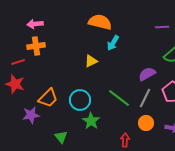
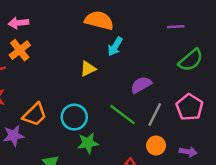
orange cross: (36, 46) -> (20, 50), turned -30
purple semicircle: (147, 74) -> (141, 85), moved
green star: (91, 121) -> (88, 143), turned 30

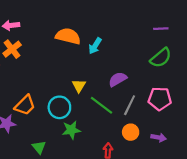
orange semicircle: (99, 20) -> (68, 36), moved
purple line: (176, 27) -> (161, 29), moved
yellow triangle: (88, 69) -> (79, 86), moved, turned -32
pink pentagon: (189, 107) -> (160, 99), turned -30

